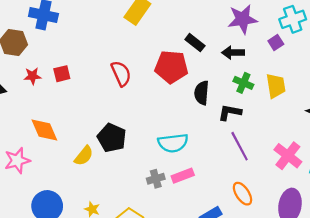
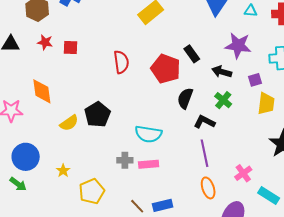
purple square: (276, 42) -> (255, 80), moved
yellow trapezoid: (276, 86) -> (266, 104), moved
pink cross: (288, 156) -> (243, 173), size x0.7
orange ellipse: (242, 194) -> (208, 188), moved

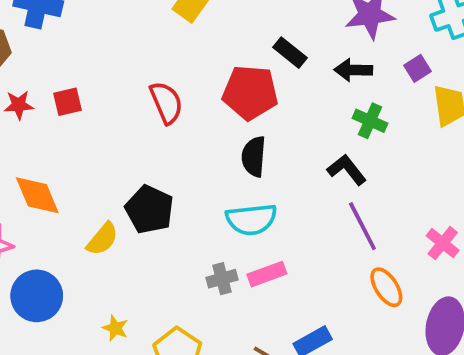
black semicircle: (185, 98) -> (254, 156), moved
black L-shape: (204, 122) -> (347, 170), turned 40
blue circle: (26, 157) -> (37, 296), moved

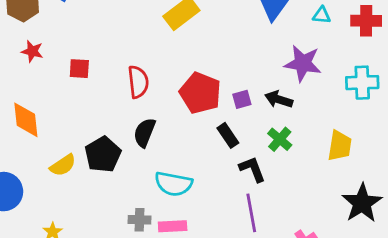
black rectangle: (290, 53) -> (228, 135), moved
purple square: (417, 68) -> (242, 99), moved
red square: (68, 102) -> (79, 69), moved
black semicircle: (254, 156) -> (145, 133), moved

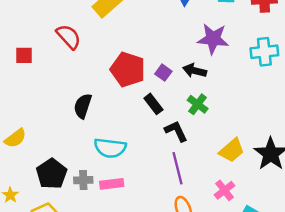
red semicircle: (138, 82) -> (69, 37), moved, turned -32
purple square: (242, 99) -> (163, 73), turned -35
yellow trapezoid: (340, 146) -> (232, 150), moved, turned 44
black pentagon: (103, 154) -> (52, 174), moved

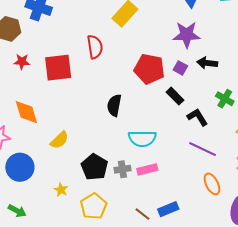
red semicircle: (69, 37) -> (95, 47), turned 40
purple star: (213, 39) -> (187, 35), moved
red square: (24, 55) -> (58, 68), size x1.8
green cross: (198, 104) -> (225, 99), moved
purple line: (178, 168) -> (203, 149), turned -44

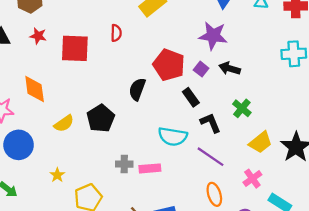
red semicircle: (95, 47) -> (116, 33), size x0.7
black semicircle: (114, 105) -> (137, 89), moved
cyan semicircle: (142, 139) -> (173, 136), moved
black pentagon: (94, 167) -> (101, 118), moved

